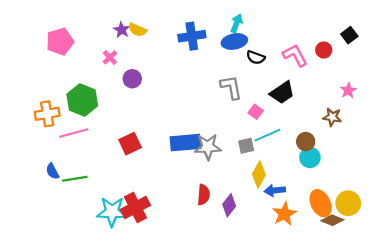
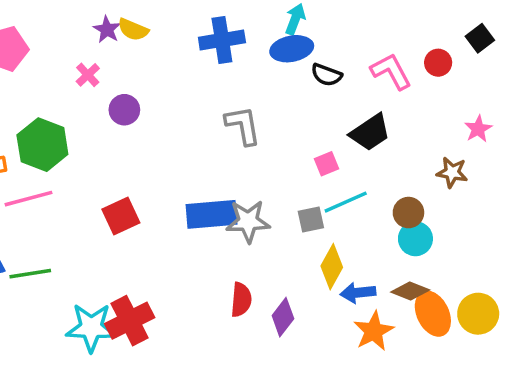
gray L-shape: (231, 87) -> (243, 125), moved
pink square: (256, 112) -> (327, 164), turned 32
brown diamond: (332, 220) -> (410, 291), moved

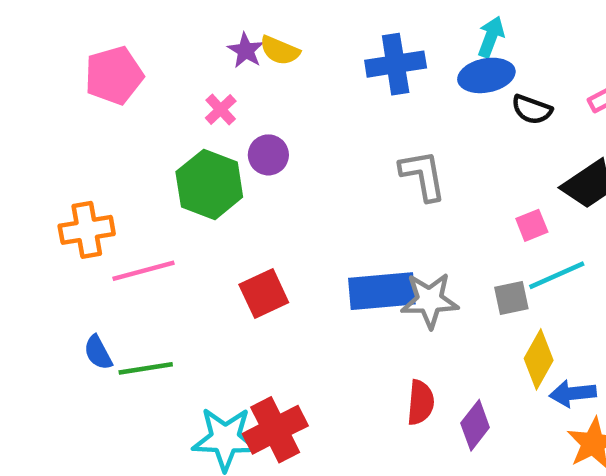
green hexagon: (42, 145) -> (209, 184), moved

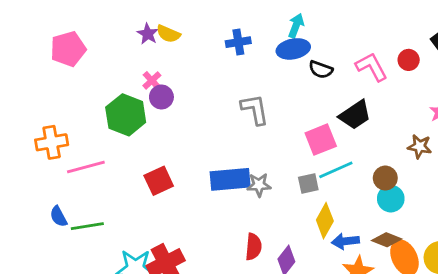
blue cross: (396, 64) -> (238, 42), size x0.7
pink cross: (221, 110) -> (152, 81), moved
pink square: (532, 225) -> (321, 140), size x1.6
gray star: (430, 300) -> (259, 185), size x0.7

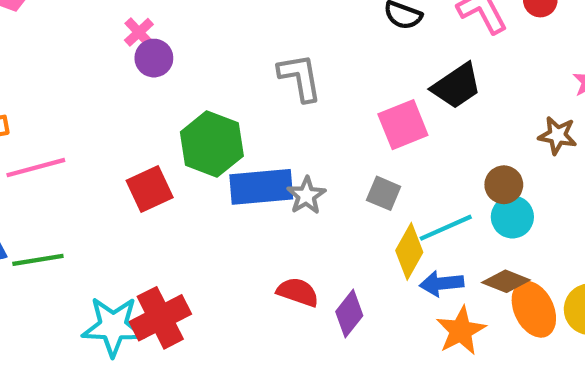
green hexagon: (126, 115) -> (212, 144), moved
cyan line: (336, 170) -> (446, 228), moved
gray square: (308, 184) -> (384, 193), turned 35
gray star: (259, 185) -> (306, 195), turned -30
red semicircle: (253, 247) -> (298, 292), turned -76

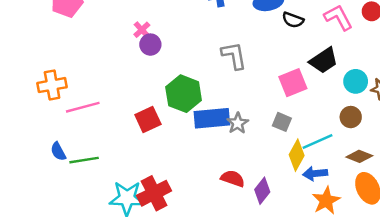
cyan circle: (512, 217) -> (356, 81), moved
brown diamond: (506, 281) -> (359, 156), moved

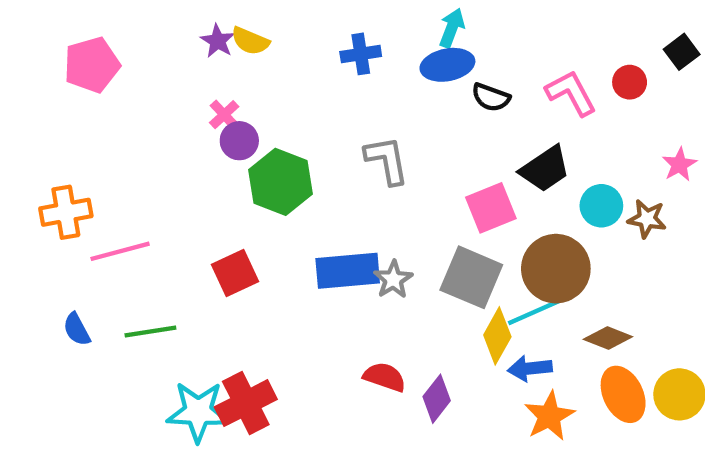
green hexagon: (184, 94) -> (280, 182), moved
brown circle: (351, 117) -> (556, 269), moved, size x1.8
gray square: (282, 122) -> (471, 277), size x1.8
green line: (84, 160) -> (150, 332), moved

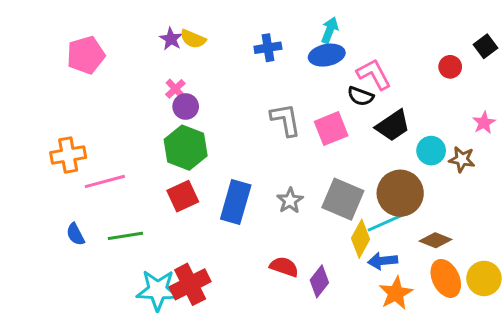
pink L-shape: (571, 93) -> (374, 74), moved
black semicircle: (491, 97) -> (361, 96), moved
green hexagon: (280, 182) -> (186, 148), moved
pink square: (491, 208) -> (331, 129), moved
blue rectangle: (348, 271) -> (236, 202), moved, turned -69

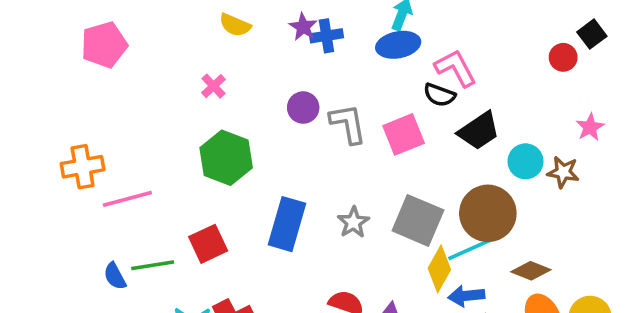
purple star: (171, 39) -> (303, 27), moved
red circle: (450, 67) -> (563, 57), moved
purple circle: (186, 107) -> (303, 108), moved
red square: (183, 196) -> (208, 244), moved
blue semicircle: (75, 234) -> (115, 276), moved

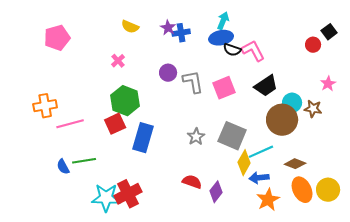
black semicircle: (439, 95) -> (232, 50), moved
brown circle: (488, 213) -> (282, 120), moved
blue rectangle: (287, 224) -> (143, 138), moved
red square: (208, 244) -> (115, 124), moved

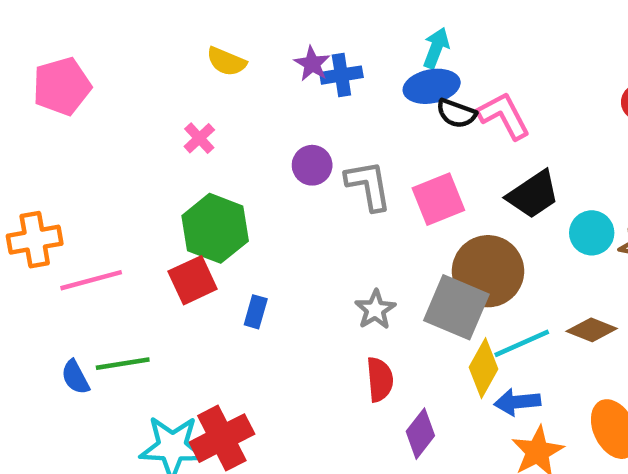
brown circle: (282, 120) -> (488, 271), moved
blue rectangle: (143, 138) -> (256, 312), size x0.5
brown diamond: (295, 164) -> (592, 330), moved
red semicircle: (192, 182) -> (380, 379), moved, turned 66

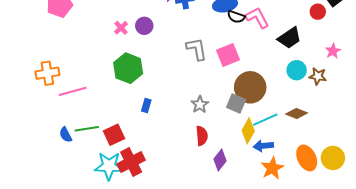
purple circle: (312, 165) -> (144, 26), moved
black trapezoid: (533, 195) -> (290, 38), moved
red square: (193, 280) -> (114, 135), moved
gray square: (456, 307) -> (236, 103), size x0.7

